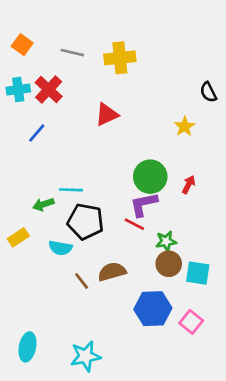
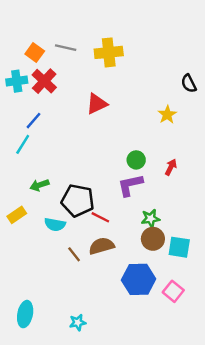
orange square: (22, 45) -> (35, 52), moved
green circle: (150, 177) -> (136, 160), size x0.6
cyan line: (71, 190) -> (23, 144), moved, turned -60
red line: (134, 224) -> (100, 217), moved
cyan star: (86, 356) -> (78, 322), size x0.6

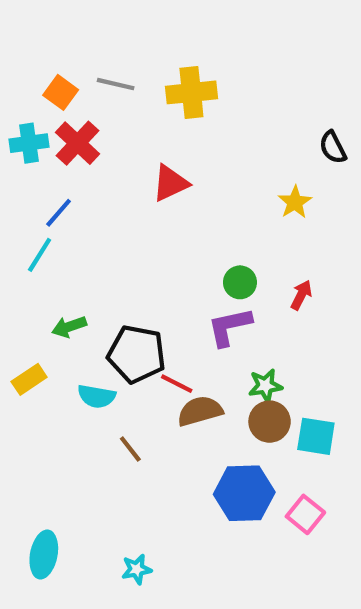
brown semicircle: (102, 246) -> (200, 411), moved

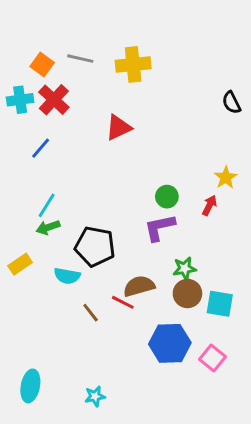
yellow star: (295, 202) -> (226, 178), moved
cyan line: (40, 255) -> (47, 205), moved
red line: (177, 384) -> (123, 302), moved

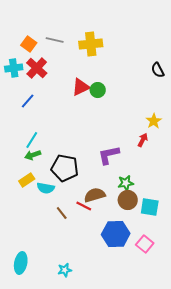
green circle: (167, 197) -> (98, 90), moved
yellow rectangle: (20, 264) -> (27, 180), moved

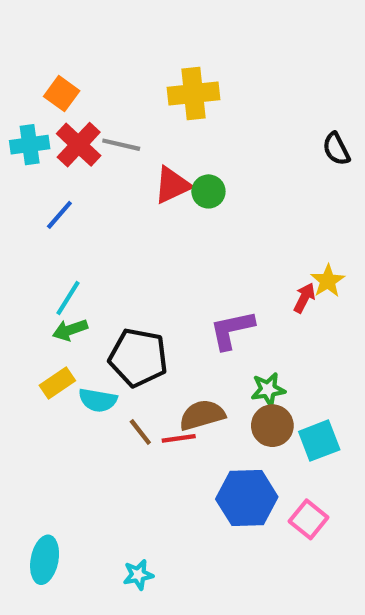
gray line: (55, 40) -> (121, 145), moved
yellow star: (154, 121) -> (328, 281), moved
red line: (84, 206) -> (179, 438), turned -35
cyan square: (150, 207) -> (319, 441), turned -30
brown line: (62, 213) -> (140, 432), moved

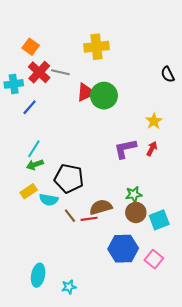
cyan cross: (30, 145) -> (14, 84), moved
green circle: (208, 191) -> (104, 96), size x1.6
yellow star: (328, 281) -> (154, 121), moved
purple L-shape: (232, 330) -> (125, 149), moved
cyan ellipse: (45, 560) -> (38, 275), moved

